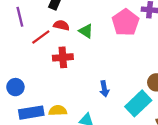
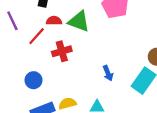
green triangle: (86, 31) -> (79, 21), size x1.5
blue circle: (15, 87) -> (34, 80), moved

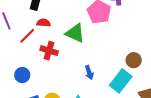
green triangle: (79, 21) -> (75, 33), moved
red cross: (62, 51) -> (49, 51), turned 30

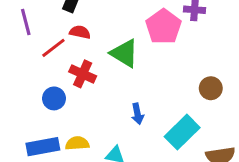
brown circle: (134, 60) -> (211, 88), moved
blue circle: (22, 75) -> (54, 98), moved

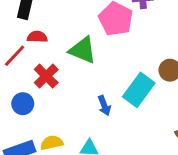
red cross: (83, 74) -> (46, 76), turned 30
cyan rectangle: (182, 132) -> (139, 90), moved

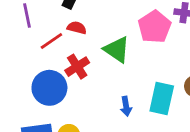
cyan rectangle: (139, 90) -> (162, 98), turned -36
blue circle: (23, 104) -> (49, 88), size x1.6

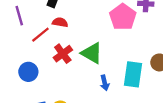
green triangle: (117, 50) -> (92, 53), moved
blue circle: (49, 88) -> (28, 72), moved, size x0.7

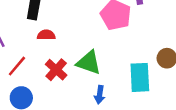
red line: (40, 35) -> (17, 66), moved
blue arrow: (105, 83) -> (100, 95), moved, turned 32

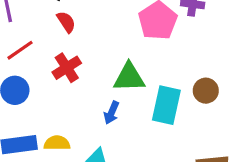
red semicircle: (46, 35) -> (66, 22), turned 42
green triangle: (89, 63) -> (129, 77), moved, turned -36

